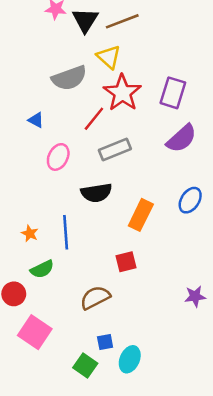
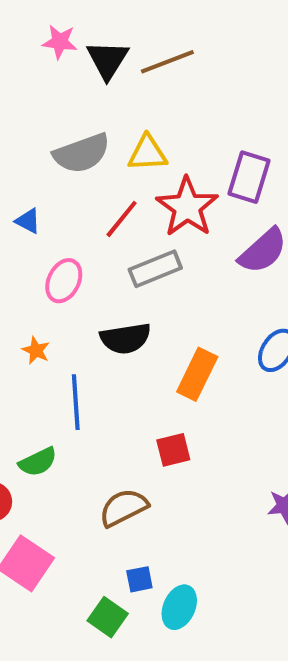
yellow triangle: (109, 57) -> (147, 153), moved, turned -45
red star: (122, 93) -> (187, 207), moved
orange star: (30, 233) -> (36, 350), moved

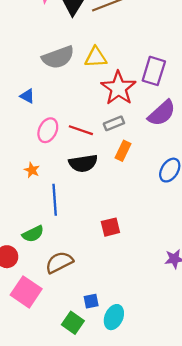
red line: (122, 219) -> (81, 130), moved, turned 70
gray rectangle: (155, 269) -> (114, 123), moved, size x0.7
orange rectangle: (197, 374) -> (123, 151), moved, size x0.7
brown semicircle: (124, 508) -> (59, 262), moved

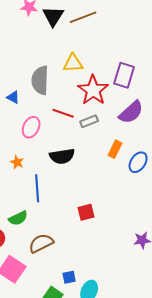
gray semicircle: (58, 57) -> (40, 80), moved, turned 112
red line: (81, 130) -> (63, 113), moved
orange rectangle: (123, 151) -> (115, 149), moved

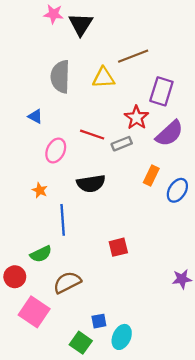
brown line: (83, 17) -> (133, 56), moved
gray semicircle: (40, 80) -> (60, 77), moved
red star: (93, 90) -> (136, 118), moved, size x0.7

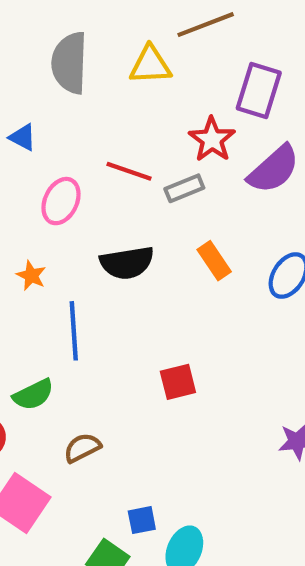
orange rectangle: (151, 176) -> (214, 261), moved, turned -60
brown semicircle: (67, 282) -> (82, 448), size x0.7

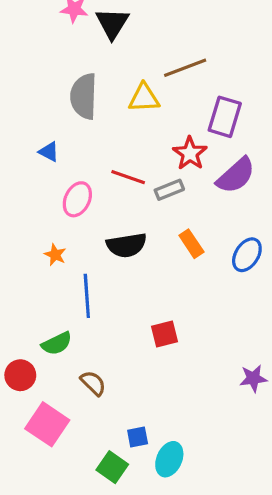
brown semicircle: (82, 448) -> (93, 383), turned 72

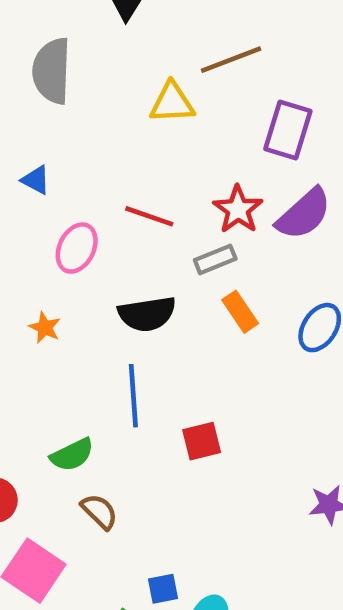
gray semicircle: (84, 96) -> (52, 71), moved
red star: (190, 153) -> (238, 209), moved
gray rectangle: (169, 190) -> (215, 259), moved
blue line: (87, 296) -> (133, 396), moved
green semicircle: (57, 343) -> (72, 455), moved

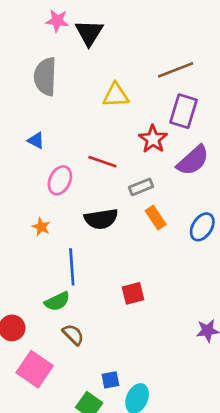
brown line: (231, 60) -> (176, 70), moved
red star: (238, 209) -> (153, 139), moved
blue line: (133, 396) -> (72, 267), moved

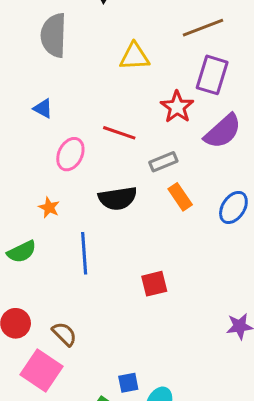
green semicircle: (57, 301) -> (22, 252), moved
brown semicircle: (73, 335) -> (64, 334), moved

